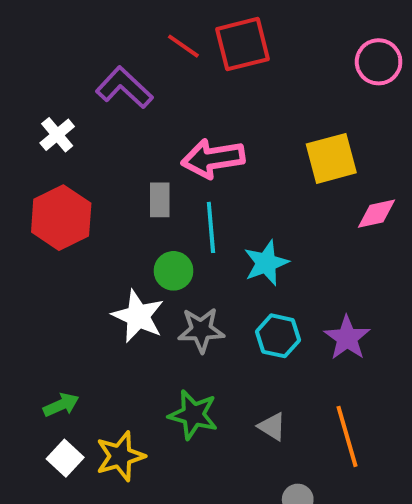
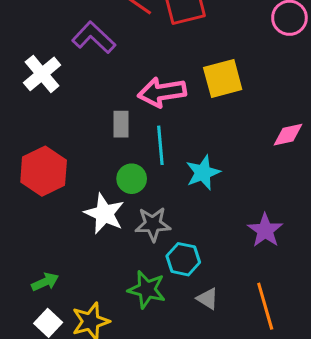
white cross: (57, 135) -> (42, 74), size x1.4
yellow square: (331, 158) -> (223, 78), moved
red hexagon: (61, 218) -> (44, 171), moved
cyan hexagon: (278, 336) -> (183, 259), moved

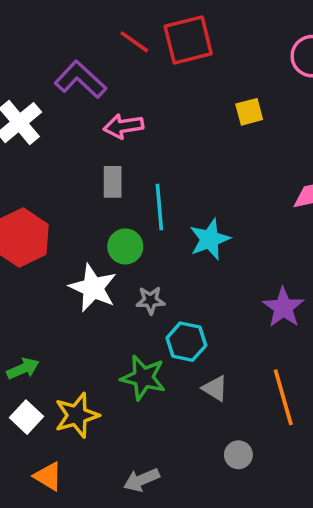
yellow square: (223, 78) -> (249, 112), moved, size x0.6
pink arrow: (162, 92) -> (123, 126), moved, size x0.7
gray star: (153, 224) -> (150, 300), size x0.7

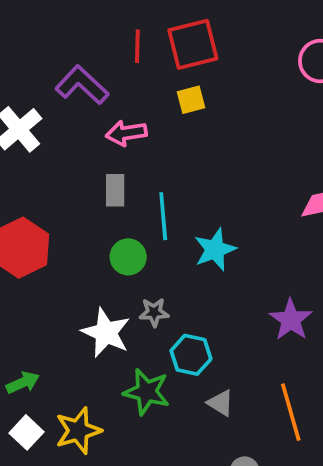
red line: (134, 42) -> (137, 46), turned 56
yellow square: (249, 112) -> (191, 100), moved
white star: (93, 288) -> (106, 333), moved

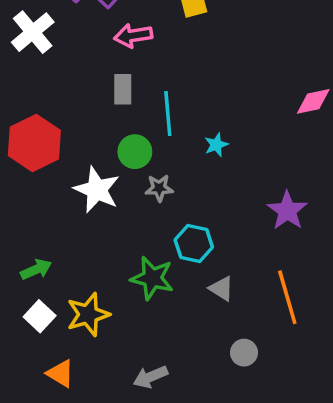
cyan star: (215, 249) -> (216, 145), size x0.6
gray star: (154, 312) -> (159, 188), moved
white star: (106, 333) -> (97, 190), moved

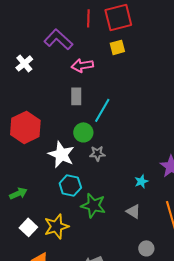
white cross: (33, 32) -> (24, 63), size x0.7
cyan line: (168, 114) -> (102, 110), turned 35
cyan star: (216, 145) -> (141, 181), moved
cyan hexagon: (194, 243) -> (70, 185), moved
green arrow: (36, 269) -> (18, 193), moved

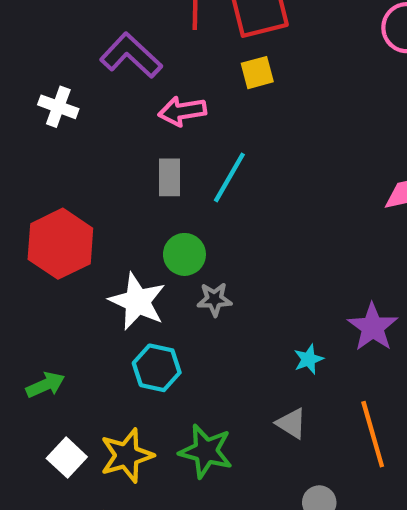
white cross: (24, 63) -> (58, 107), turned -30
cyan line: (102, 110) -> (229, 177), moved
green star: (93, 205) -> (206, 451), moved

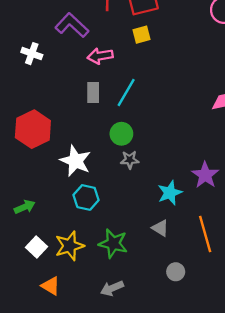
green circle: (184, 254) -> (121, 134), moved
gray star: (214, 299) -> (130, 160), moved
cyan star: (309, 359) -> (170, 193), size x1.5

